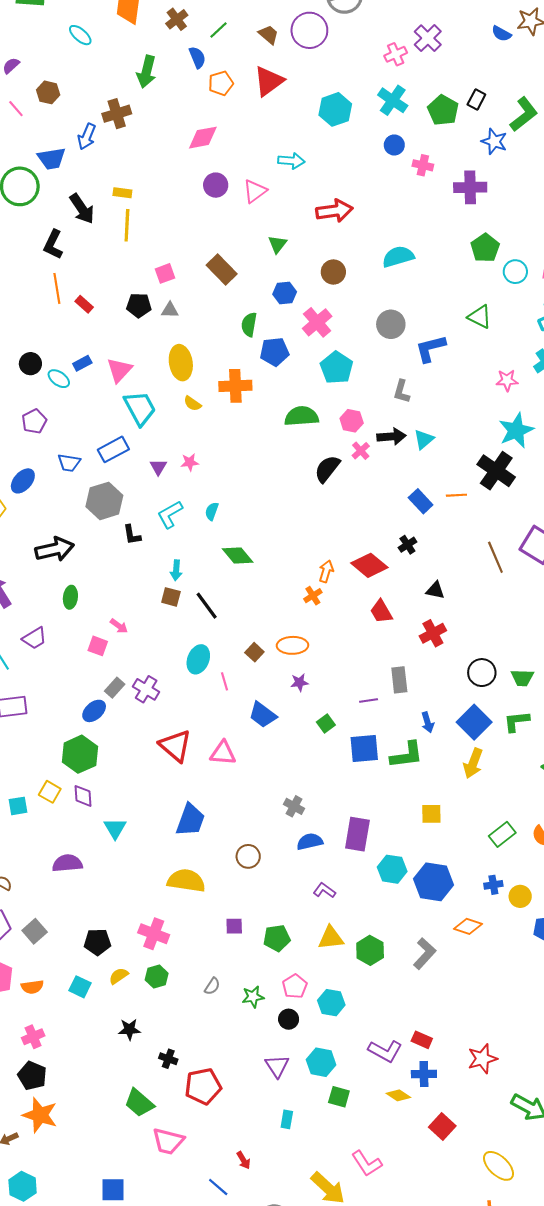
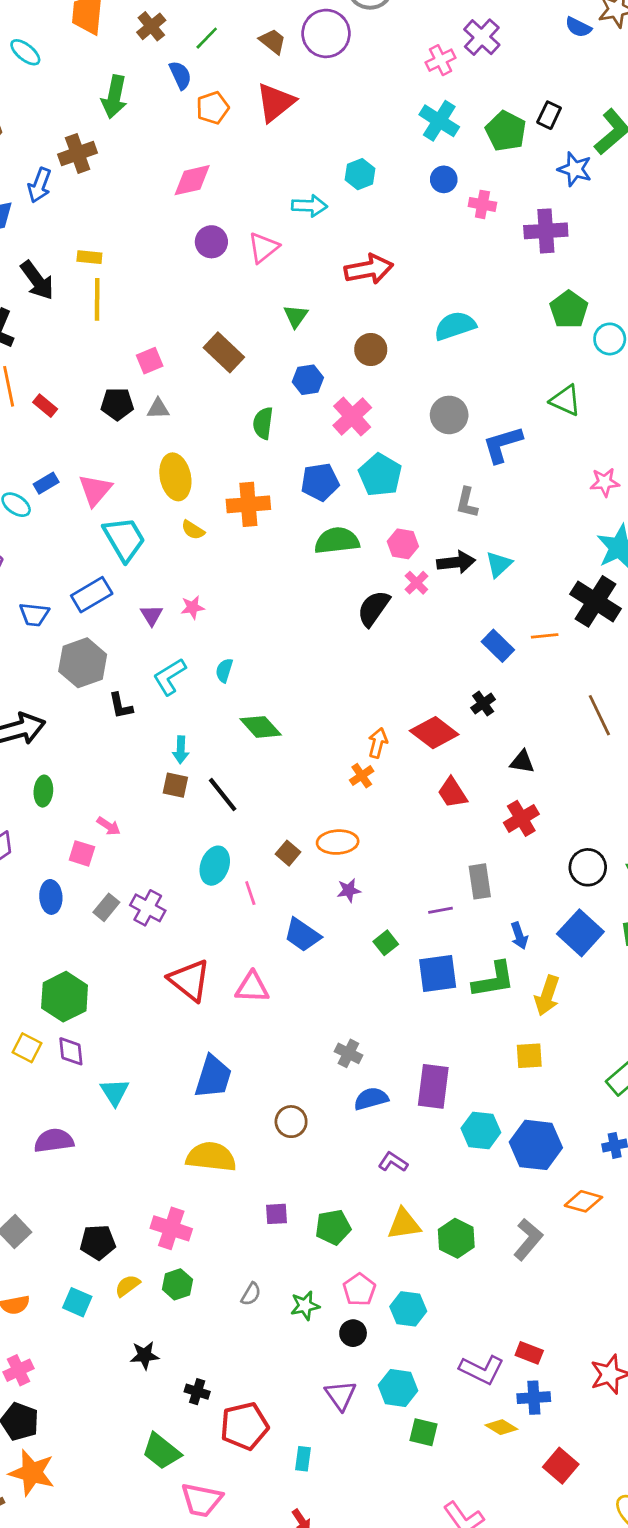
cyan hexagon: (335, 109) -> (360, 174), moved, size x0.7
blue pentagon: (274, 352) -> (320, 482), moved
blue ellipse: (94, 711) -> (51, 897), moved, turned -50
yellow arrow: (473, 763) -> (547, 995), moved
cyan rectangle: (287, 1119) -> (303, 1459), moved

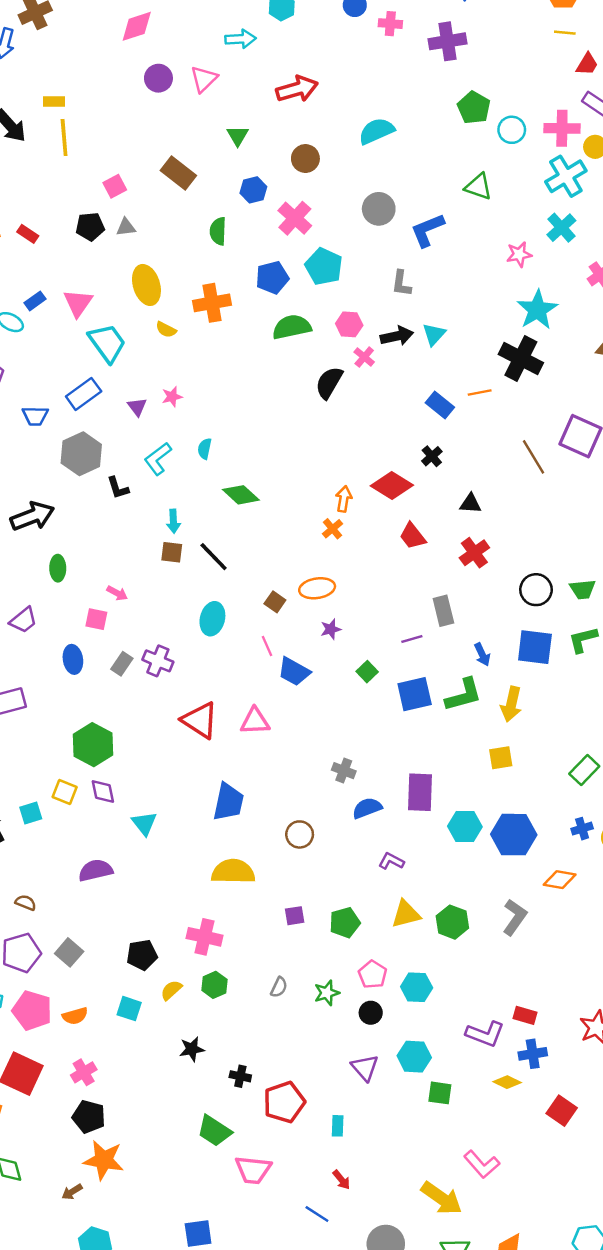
pink line: (250, 893) -> (267, 646), moved
blue square: (580, 933) -> (535, 647), turned -30

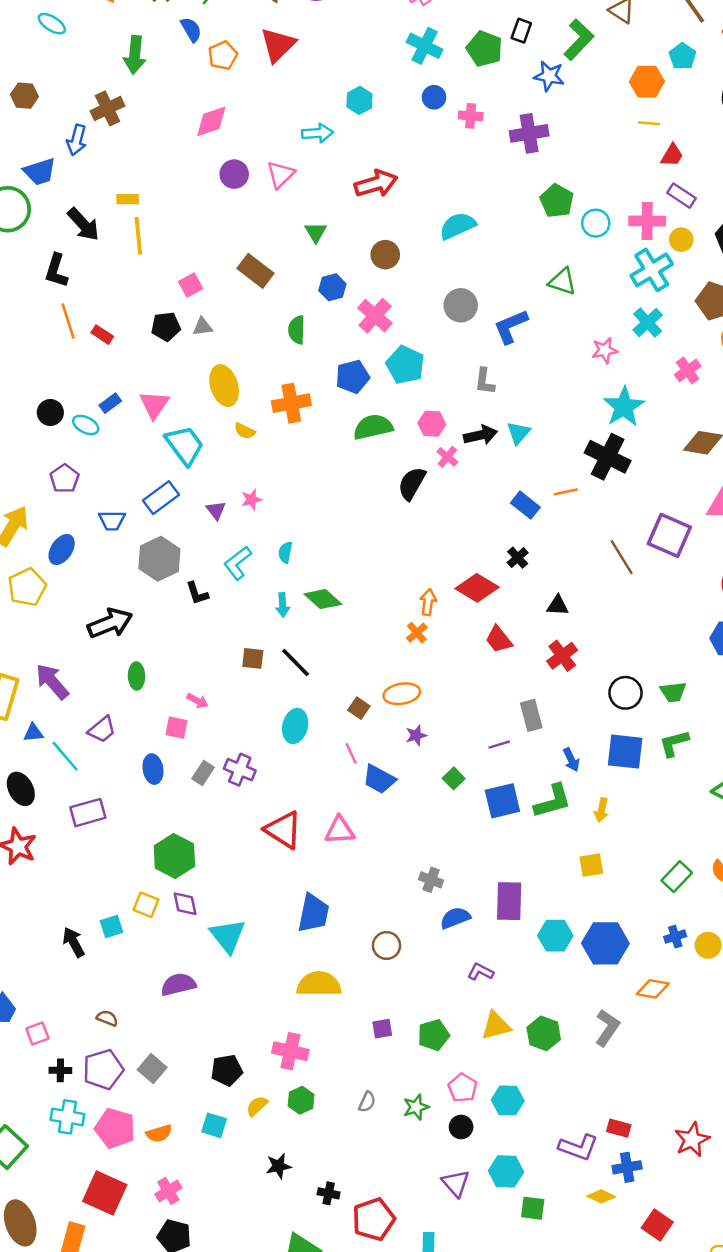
cyan arrow: (173, 521) -> (283, 605), moved
yellow arrow: (511, 704) -> (601, 810), size x0.7
cyan triangle: (144, 823) -> (228, 936), size x1.4

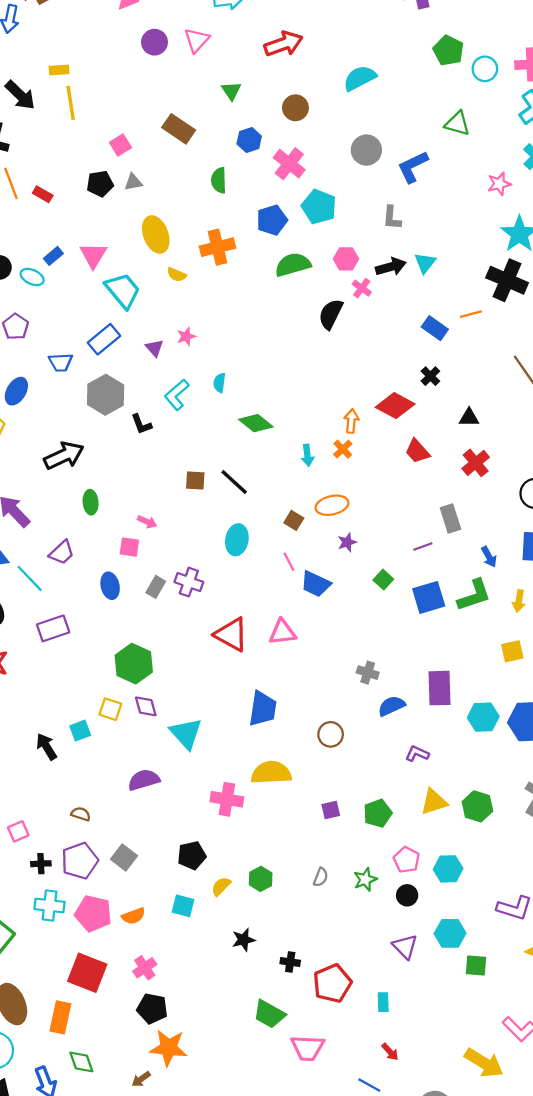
cyan arrow: (283, 605) -> (307, 455), moved
pink cross: (290, 1051) -> (227, 799), moved

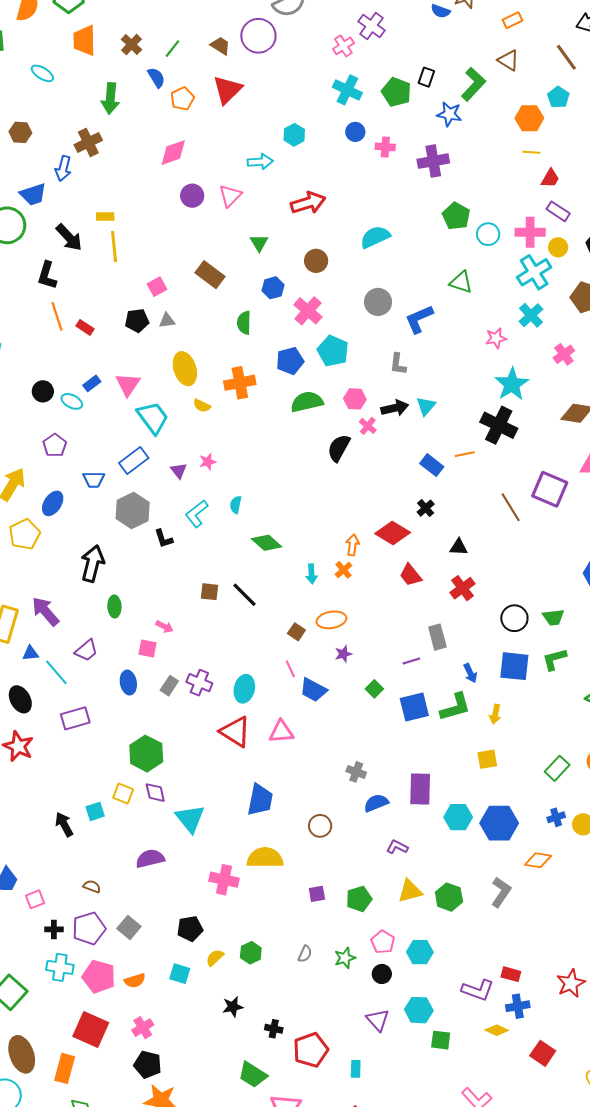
black arrow: (64, 456) -> (93, 563), turned -54
cyan ellipse: (237, 540) -> (244, 689), moved

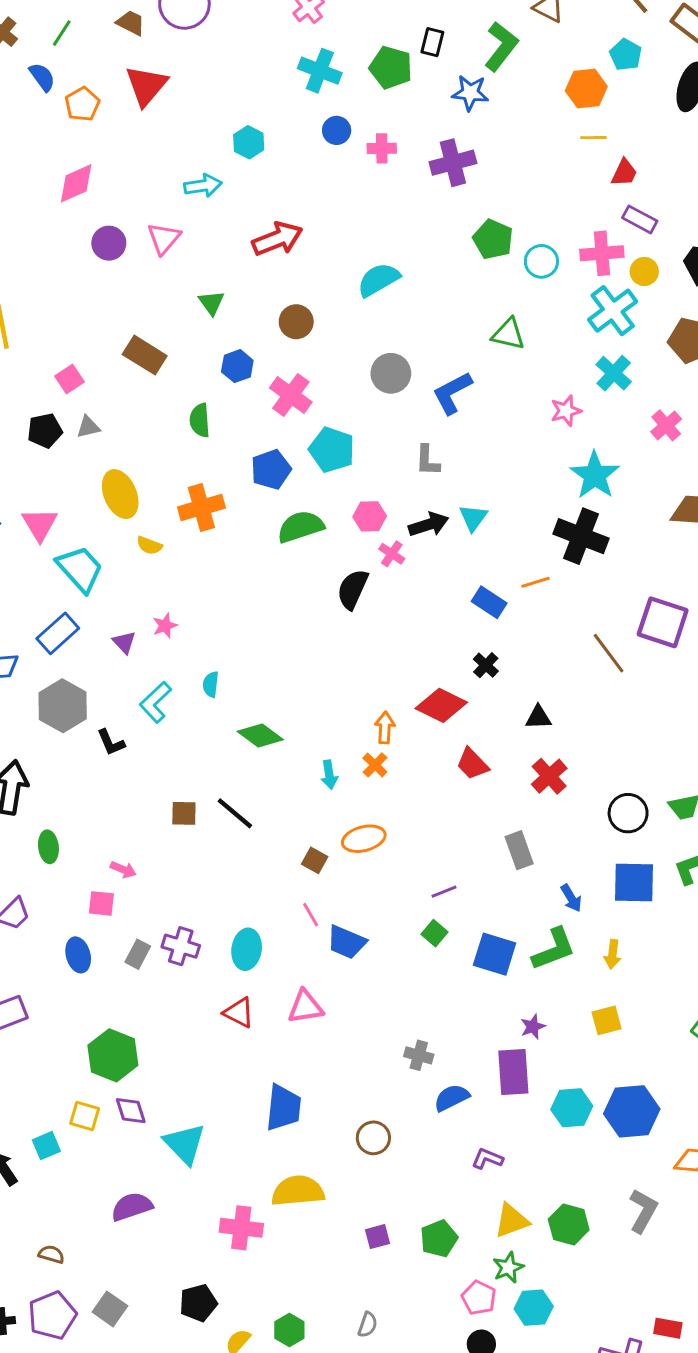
purple star: (343, 654) -> (533, 1027), moved
purple line: (411, 661) -> (444, 892), moved
blue square: (414, 707) -> (495, 954), turned 36
red triangle: (235, 732) -> (239, 1013), size x0.7
green star: (345, 958) -> (508, 1268), moved

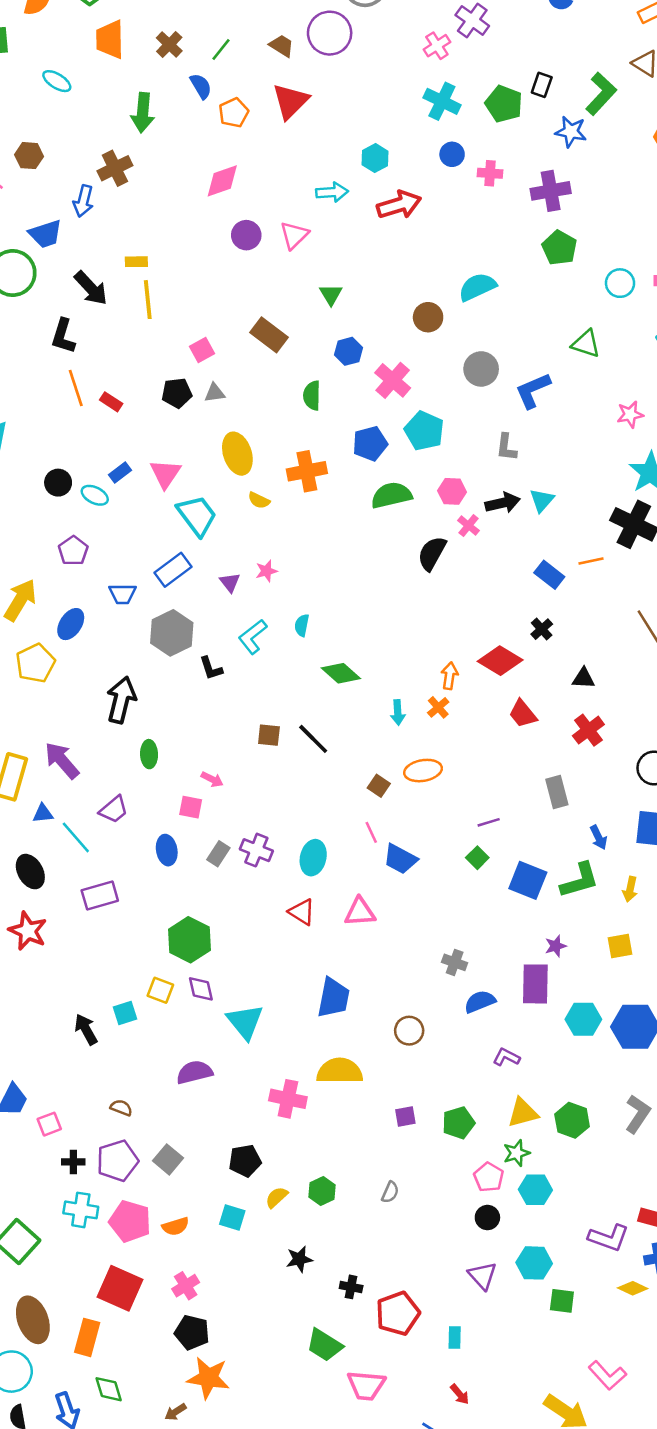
red arrow: (277, 239) -> (399, 205), moved
green pentagon: (493, 239) -> (559, 248), moved
brown circle: (296, 322) -> (428, 317), moved

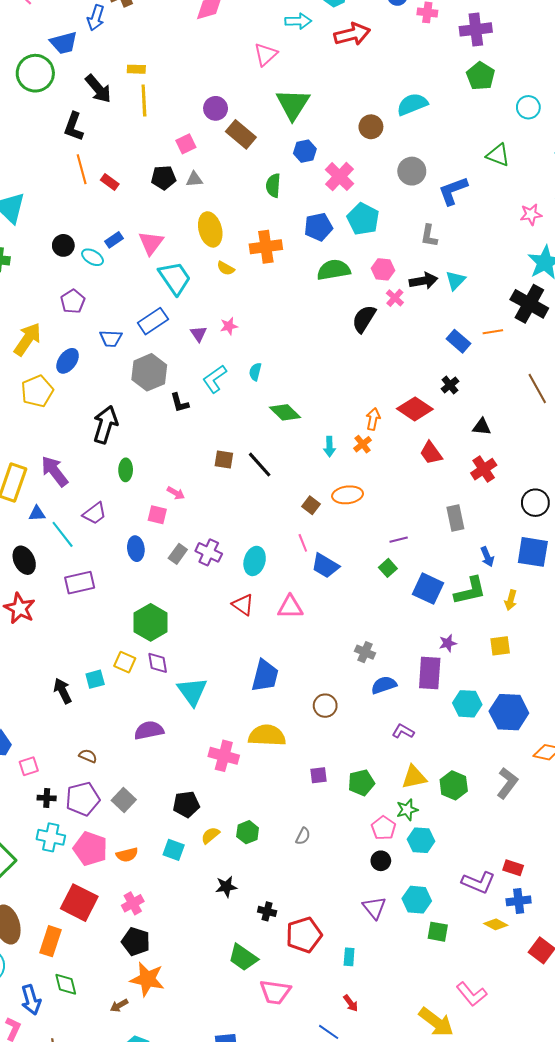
purple circle: (246, 235) -> (216, 108), moved
green triangle: (331, 294) -> (293, 104), size x1.8

